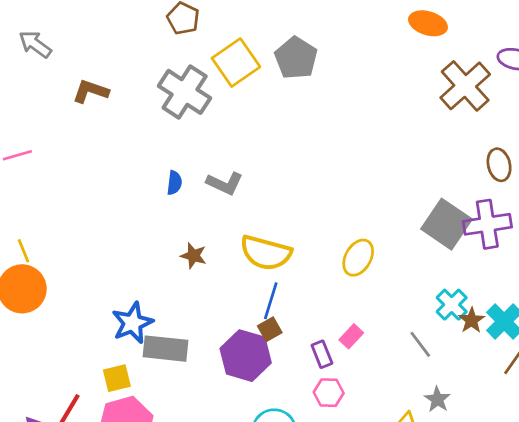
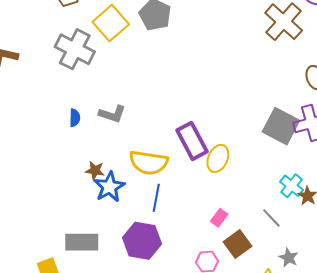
blue star: (132, 323) -> (109, 187), moved
brown square: (270, 329) -> (237, 244), moved, size x1.5
purple rectangle: (322, 354) -> (192, 141), moved, size x1.8

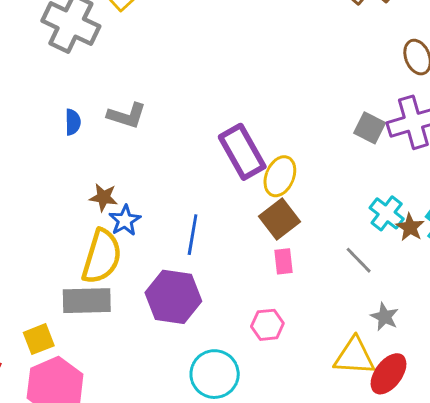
gray square: (281, 126) -> (370, 128), size x0.6
yellow semicircle: (149, 163) -> (102, 256), moved, turned -81
blue star: (109, 187) -> (125, 220), size x0.7
pink rectangle: (219, 218) -> (284, 261), turned -42
brown square: (237, 244) -> (280, 219), moved

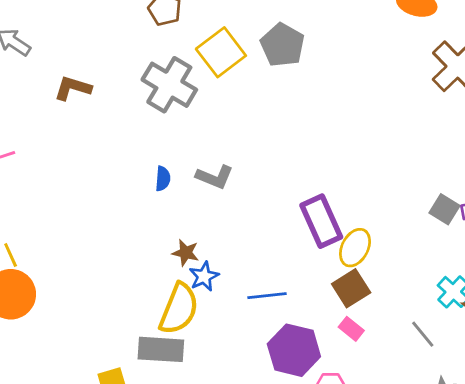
blue line: (193, 235) -> (267, 296), turned 69
pink rectangle: (284, 261) -> (351, 329), turned -50
purple hexagon: (173, 297) -> (294, 350), moved

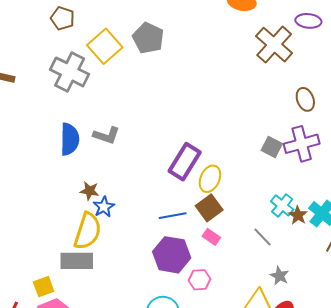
blue semicircle: (163, 179) -> (70, 139), size x1.8
purple rectangle: (321, 221) -> (185, 162), turned 60
blue line: (267, 296) -> (173, 216), moved

